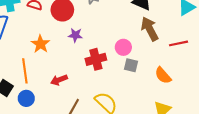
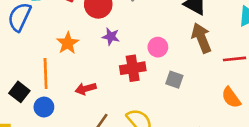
pink circle: (123, 47) -> (158, 47), moved
orange semicircle: (163, 75) -> (231, 98), moved

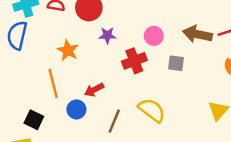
brown arrow: (201, 38) -> (197, 34), moved, turned -44
black square: (19, 92) -> (34, 120), moved
blue circle: (44, 107) -> (76, 109), moved

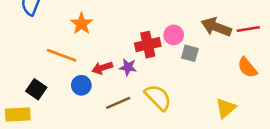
purple star: (107, 35) -> (128, 67), moved
pink circle: (154, 36) -> (174, 35), moved
orange line: (53, 84) -> (62, 55), turned -64
brown line: (114, 121) -> (118, 103), turned 35

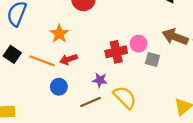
purple star: (128, 67) -> (100, 80), moved
red arrow: (102, 68) -> (68, 59), moved
black square: (36, 89) -> (12, 54), moved

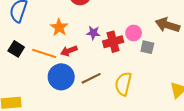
purple star: (100, 80) -> (93, 33), moved
blue circle: (59, 87) -> (61, 77), size x1.6
yellow semicircle: (125, 97) -> (123, 84), turned -120
brown line: (90, 102) -> (91, 78), moved

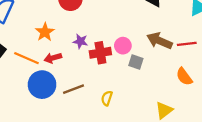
yellow semicircle: (123, 84) -> (107, 98), size x0.6

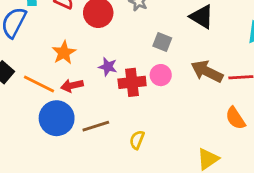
gray square: (136, 62) -> (162, 42), moved

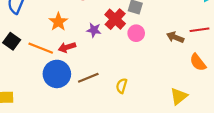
brown arrow: (207, 71) -> (175, 37), moved, size x0.7
red cross: (132, 82) -> (115, 19), moved, turned -36

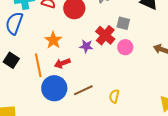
orange line: (41, 48) -> (38, 65), turned 60

